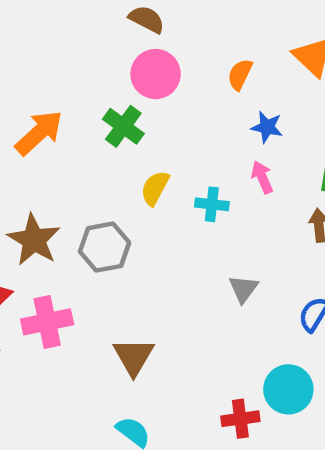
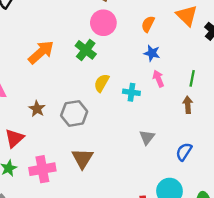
blue star: (267, 127) -> (152, 53), moved
brown star: (34, 240) -> (37, 109), size x0.6
pink cross: (47, 322) -> (42, 169), moved
brown triangle: (134, 357) -> (82, 158), moved

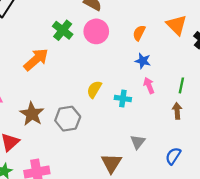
green cross: (86, 50) -> (63, 30), moved
brown star: (37, 109) -> (32, 114), size x1.5
brown triangle: (82, 158) -> (111, 163), moved

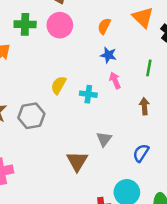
green cross: (63, 30) -> (25, 24), turned -36
green line: (181, 85) -> (149, 68), moved

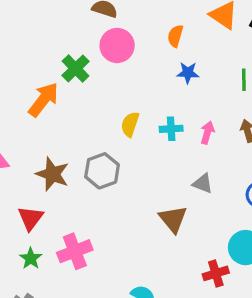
green cross: (25, 24) -> (76, 68), moved, turned -35
pink arrow: (115, 80) -> (207, 133), moved, turned 49
gray triangle: (104, 139) -> (203, 183), turned -35

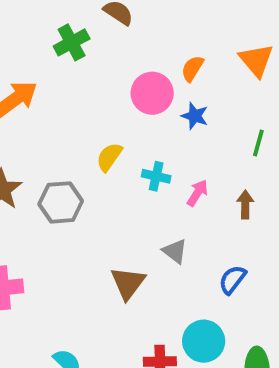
pink circle: (117, 45) -> (152, 93), moved
green cross: (76, 68) -> (72, 42), moved

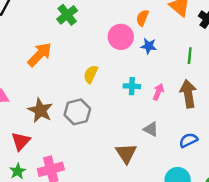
yellow semicircle: (109, 157) -> (91, 74), moved
brown arrow: (245, 204) -> (188, 94), size x1.6
blue semicircle: (232, 280) -> (188, 140), turned 36

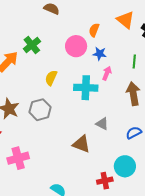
green cross: (67, 15) -> (32, 45), moved
cyan cross: (132, 86) -> (86, 88), size x1.6
pink arrow: (158, 92) -> (107, 73), moved
brown triangle: (126, 153) -> (81, 144), turned -36

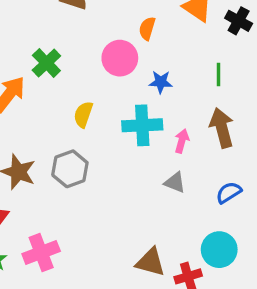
blue star: (100, 54) -> (161, 82), moved
pink arrow: (107, 73) -> (182, 141), moved
brown triangle: (81, 144) -> (150, 262), moved

